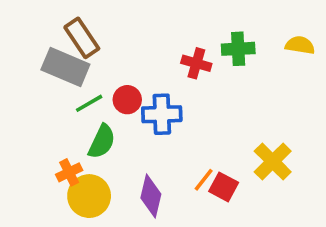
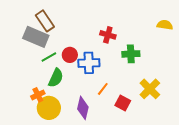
green cross: (238, 49) -> (131, 54), moved
orange line: (204, 180) -> (103, 89), moved

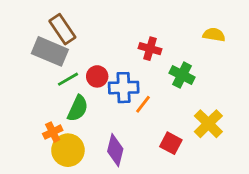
yellow semicircle: (165, 25) -> (214, 35), moved
green cross: (131, 54) -> (182, 75), turned 30
orange line: (103, 89) -> (143, 104), moved

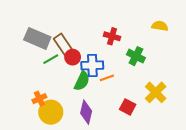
brown rectangle: (62, 29) -> (63, 45), moved
orange line: (143, 104) -> (107, 78), turned 32
green semicircle: (78, 108) -> (82, 81), moved

